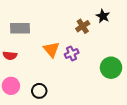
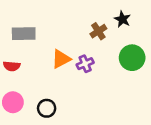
orange triangle: (51, 49) -> (61, 59), turned 42
green circle: (111, 68) -> (132, 58), moved

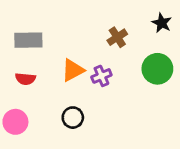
black star: (122, 19) -> (162, 23), moved
red semicircle: (12, 66) -> (25, 79), moved
black circle: (47, 108) -> (73, 118), moved

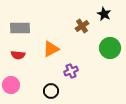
black star: (162, 23) -> (104, 14), moved
purple cross: (101, 76) -> (71, 71), moved
black circle: (73, 118) -> (51, 91), moved

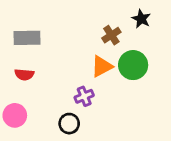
green circle: (110, 48) -> (133, 65), moved
orange triangle: (51, 49) -> (102, 66), moved
purple cross: (71, 71) -> (84, 96), moved

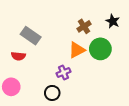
black star: (141, 19) -> (113, 21), moved
gray rectangle: (27, 38) -> (31, 36), moved, turned 36

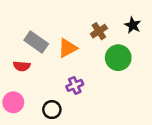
orange triangle: (77, 50) -> (68, 48), moved
black circle: (52, 93) -> (52, 110), moved

